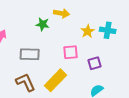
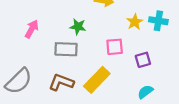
green star: (43, 24) -> (78, 27), moved
brown L-shape: (26, 82) -> (61, 82), turned -45

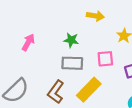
gray rectangle: (66, 49) -> (72, 63), moved
brown L-shape: (61, 82) -> (56, 92), turned -75

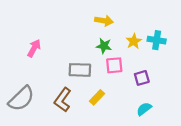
green star: (71, 40) -> (104, 46), moved
yellow rectangle: (89, 90) -> (97, 97), size x0.6

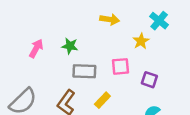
cyan cross: (157, 40) -> (159, 21), moved, turned 30
green star: (104, 46) -> (70, 46), moved
purple square: (142, 78) -> (149, 80), turned 35

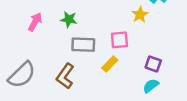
purple square: (149, 80) -> (153, 64), moved
yellow rectangle: (102, 100) -> (110, 64), moved

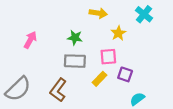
yellow star: (140, 15) -> (118, 33), moved
green star: (69, 19) -> (75, 38), moved
purple square: (153, 64) -> (125, 74), moved

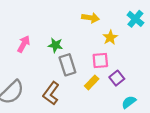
green star: (75, 38) -> (55, 45), moved
gray rectangle: (75, 61) -> (67, 65), turned 70
purple square: (125, 74) -> (117, 78), turned 32

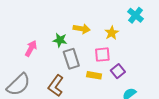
yellow arrow: (90, 18) -> (82, 29), moved
pink arrow: (24, 44) -> (31, 48), moved
yellow rectangle: (92, 82) -> (94, 75), turned 56

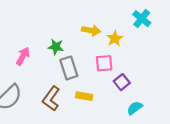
yellow arrow: (82, 29) -> (91, 30), moved
yellow rectangle: (94, 75) -> (84, 96), moved

